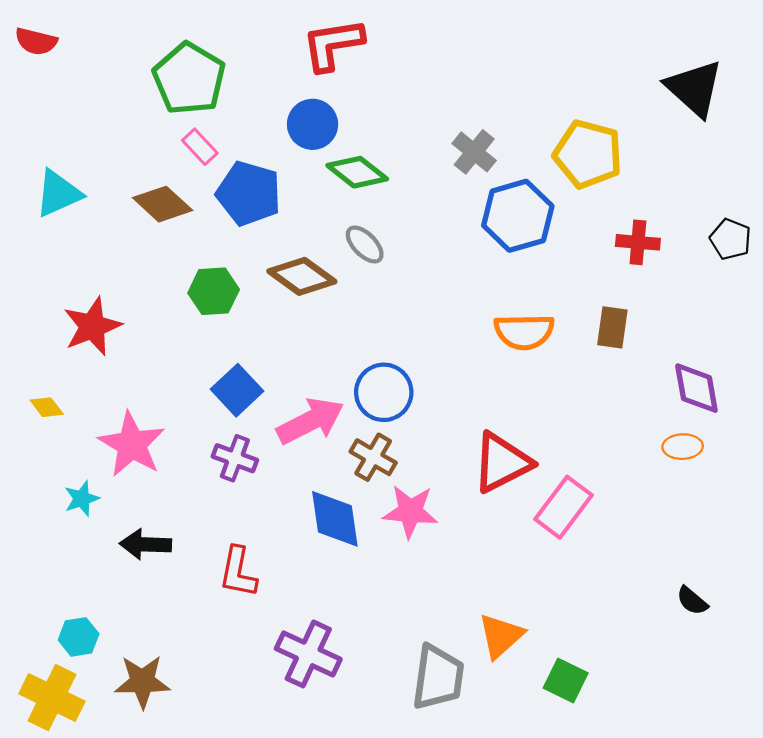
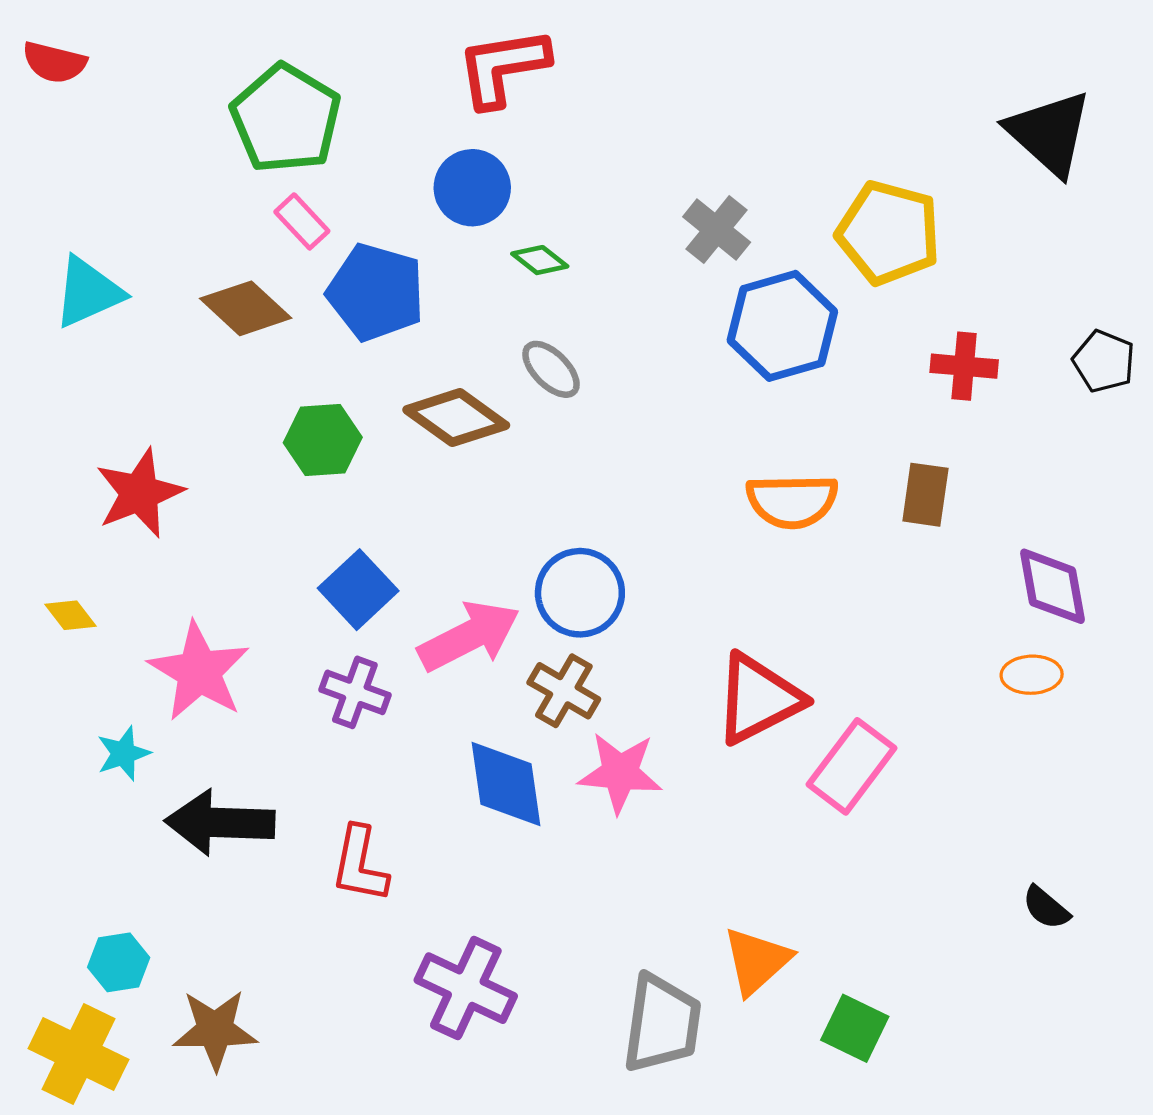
green diamond: (357, 172) -> (540, 260), size x0.6
black arrow: (146, 544) -> (220, 823), size x1.4

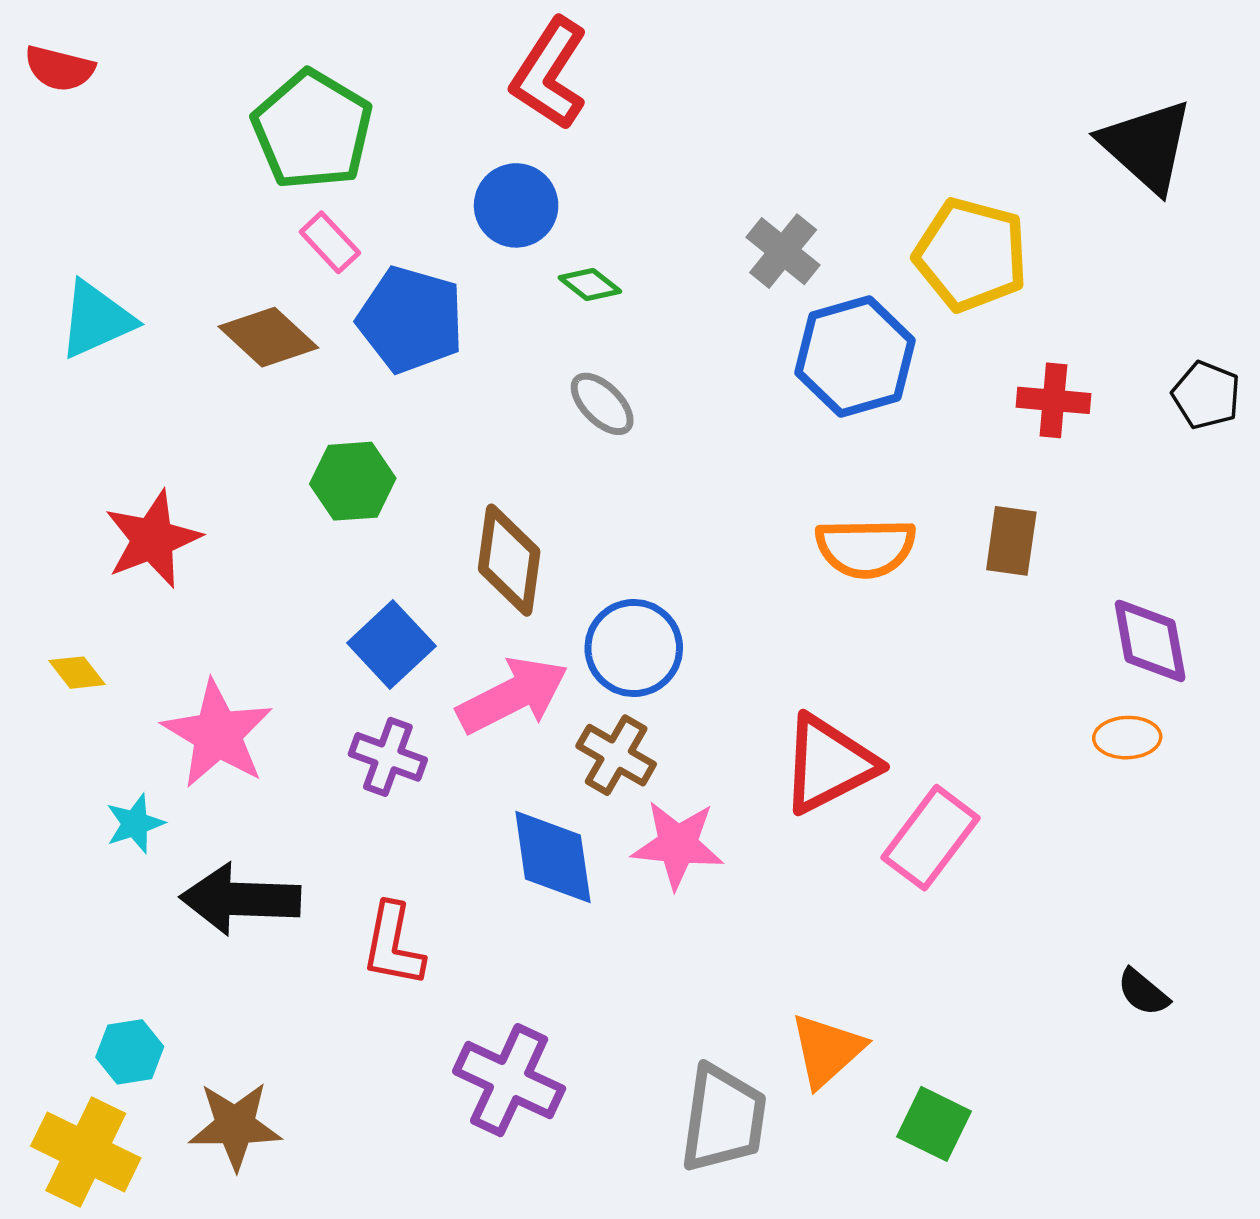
red L-shape: (503, 67) -> (549, 74), turned -48
brown diamond: (456, 418) -> (509, 560), moved, turned 62

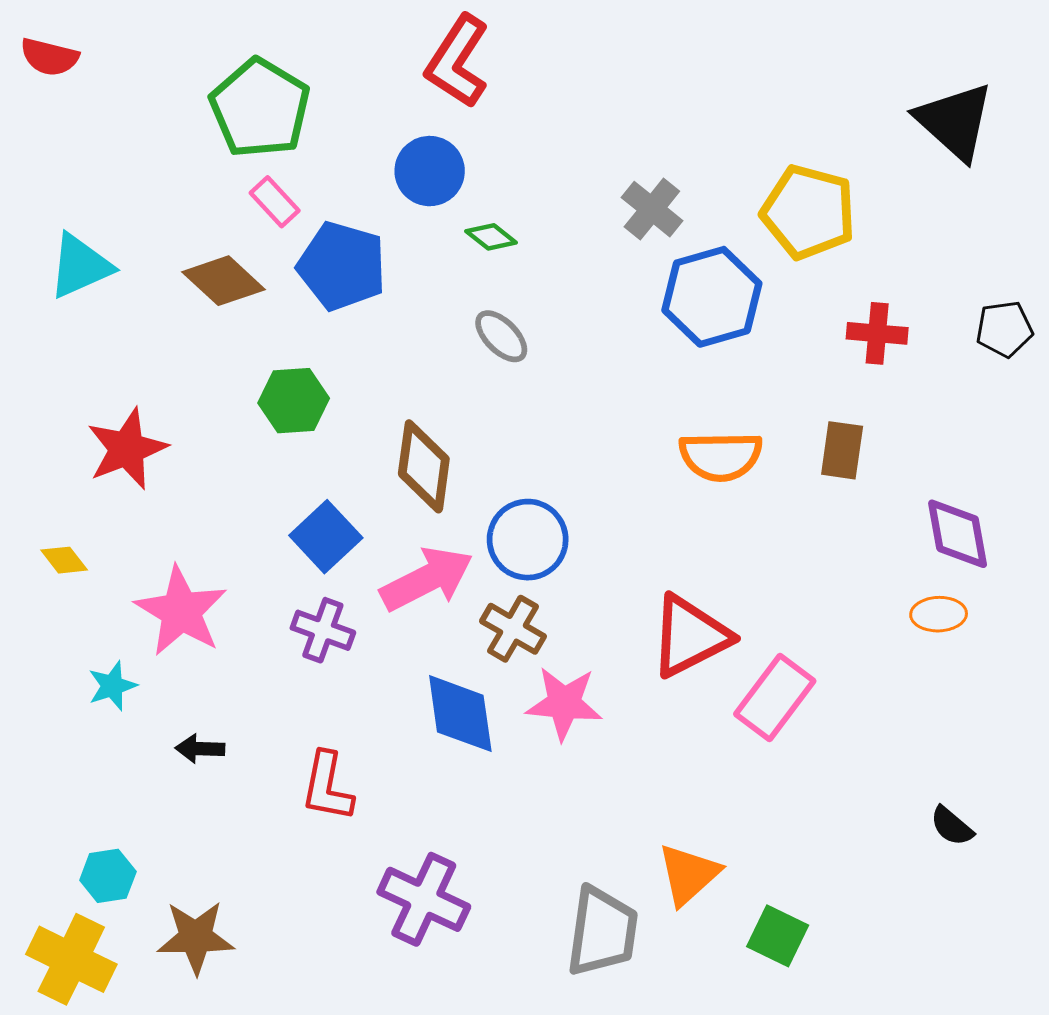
black pentagon: (1206, 395) -> (1004, 329), turned -30
black arrow: (240, 899) -> (200, 749), size x0.5

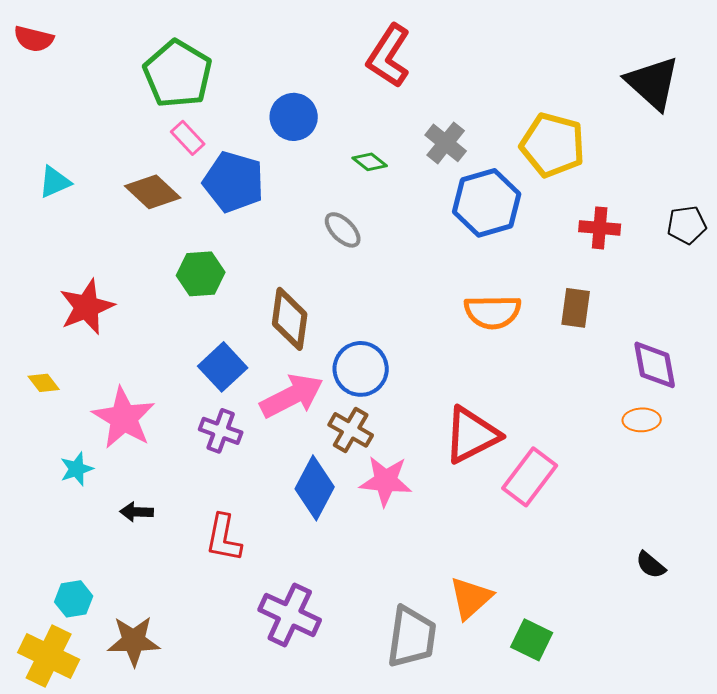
red L-shape: (457, 61) -> (389, 56), moved
green diamond: (491, 237) -> (370, 162), moved
cyan triangle: (80, 266) -> (55, 182), size x0.7
blue diamond: (460, 714) -> (315, 488), turned 36

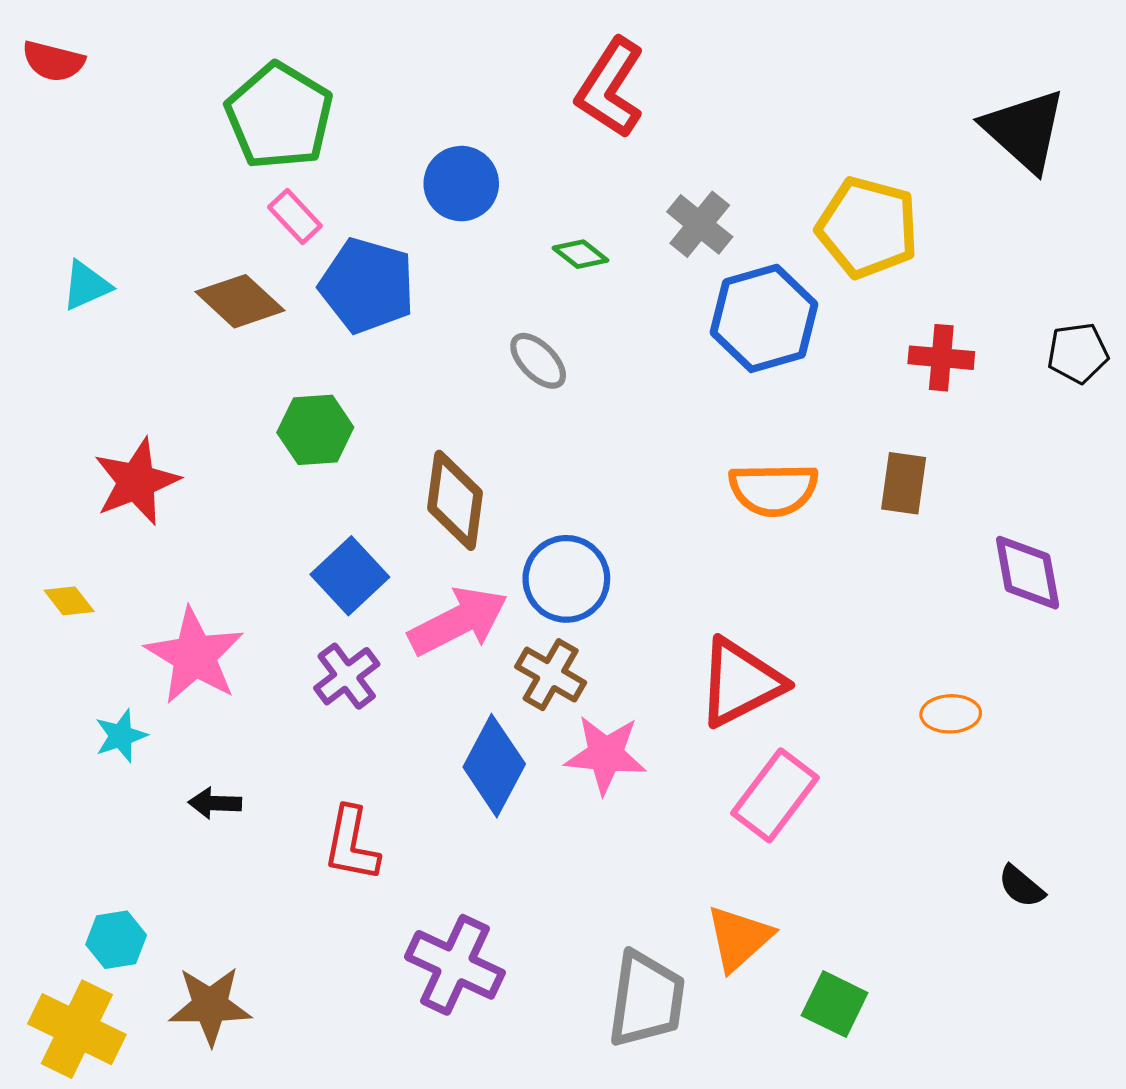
orange ellipse: (642, 420) -> (951, 714), moved
purple cross: (221, 431) -> (347, 676), turned 33
pink rectangle: (530, 477) -> (775, 795), moved

